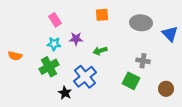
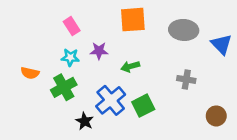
orange square: (102, 15) -> (133, 20), size x1.5
orange semicircle: (15, 56) -> (30, 73), moved
green square: (131, 81) -> (143, 106), moved, turned 36

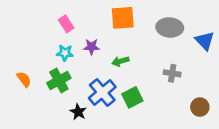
orange semicircle: (30, 73) -> (24, 79), moved, turned -140

